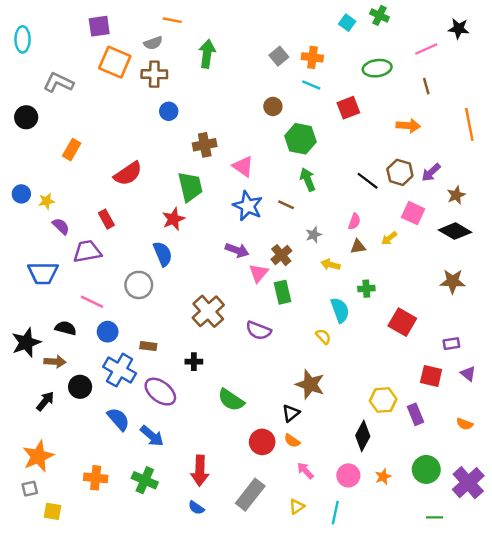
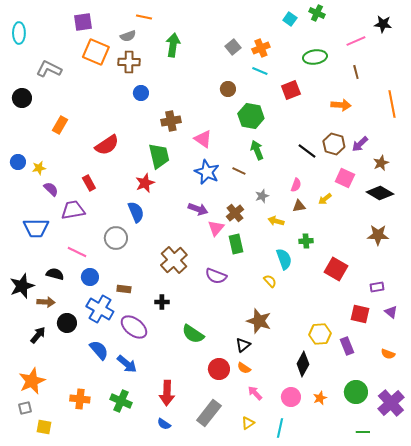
orange cross: (312, 57) -> (261, 48), turned -30

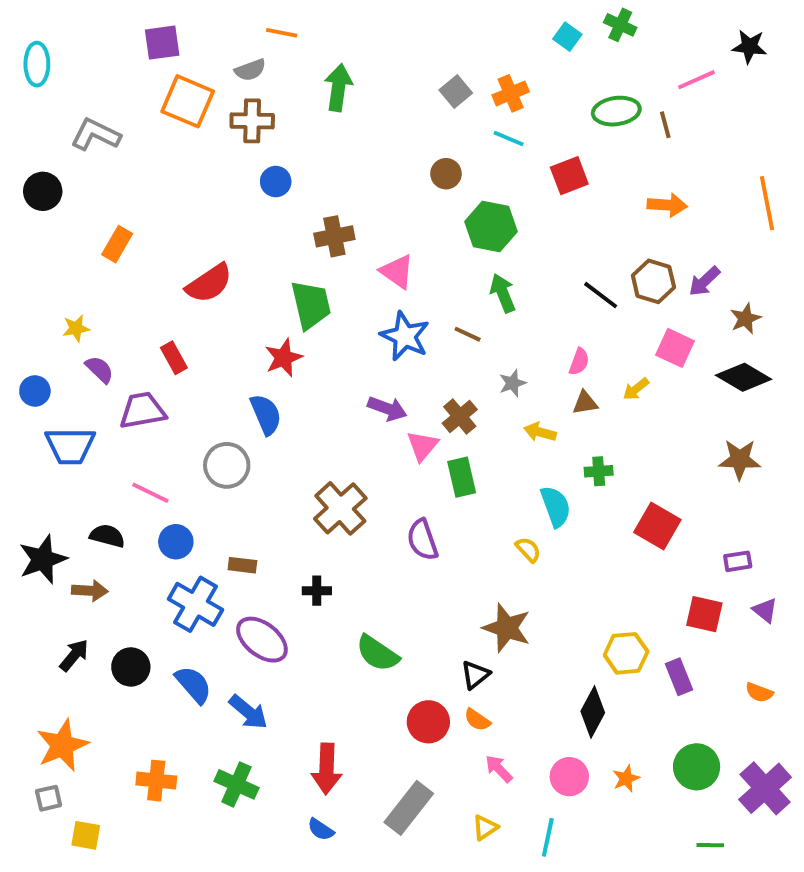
brown line: (356, 72) -> (665, 125), moved
blue circle: (18, 162) -> (35, 391), moved
purple semicircle: (216, 276) -> (422, 540), turned 50
black circle: (67, 323) -> (131, 667), moved

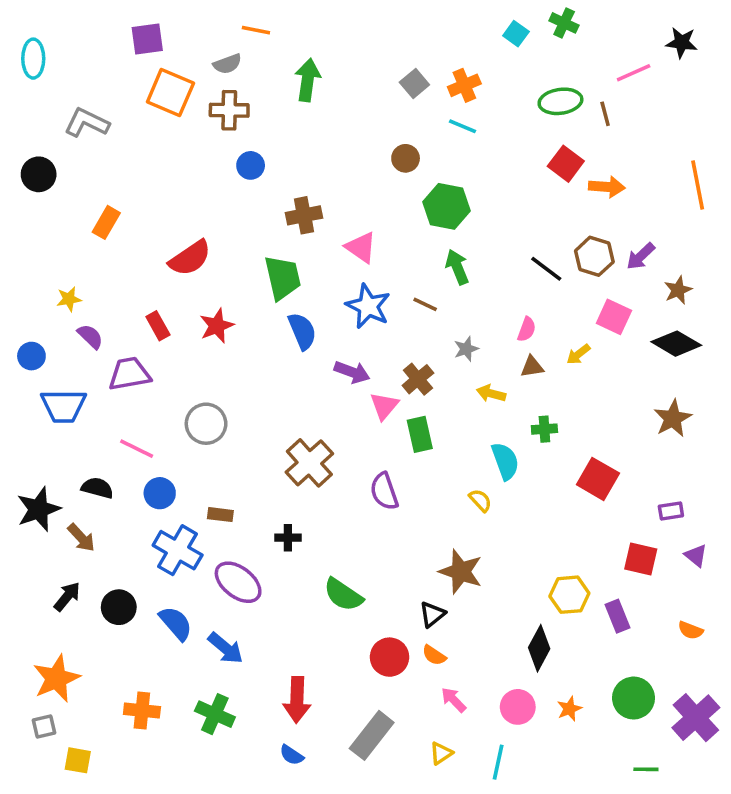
red square: (569, 176) -> (566, 164), moved, turned -32
red star: (284, 358) -> (217, 326), moved
blue semicircle: (266, 414) -> (302, 331), moved
brown star: (740, 459) -> (673, 418), turned -30
brown arrow: (90, 591) -> (81, 538), turned 44

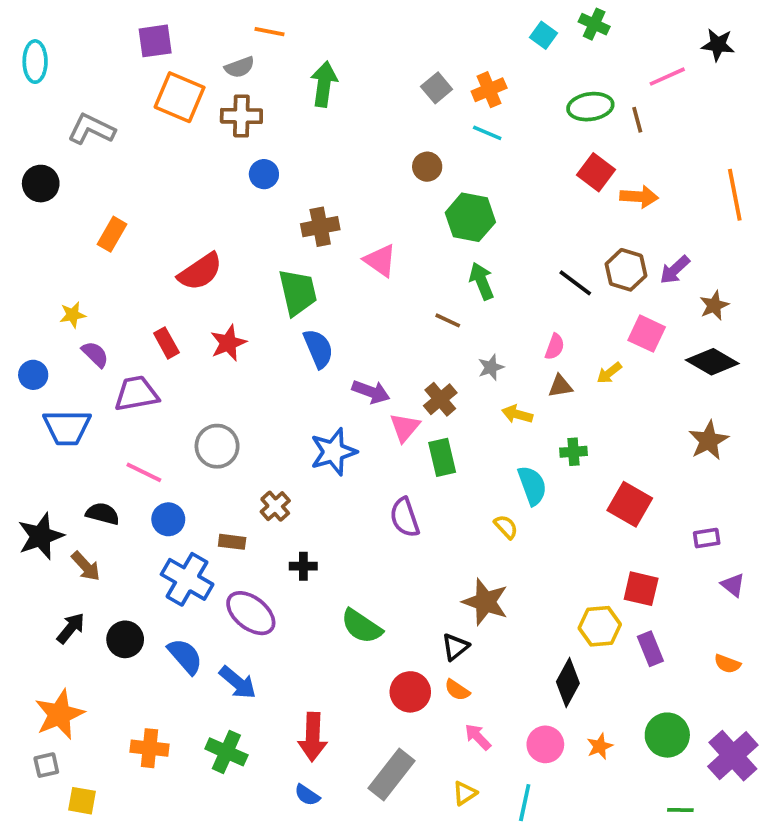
blue star: (368, 306) -> (333, 452), moved, turned 30
brown cross: (309, 463) -> (275, 506), moved, size x0.6
red square: (641, 559) -> (641, 589), moved

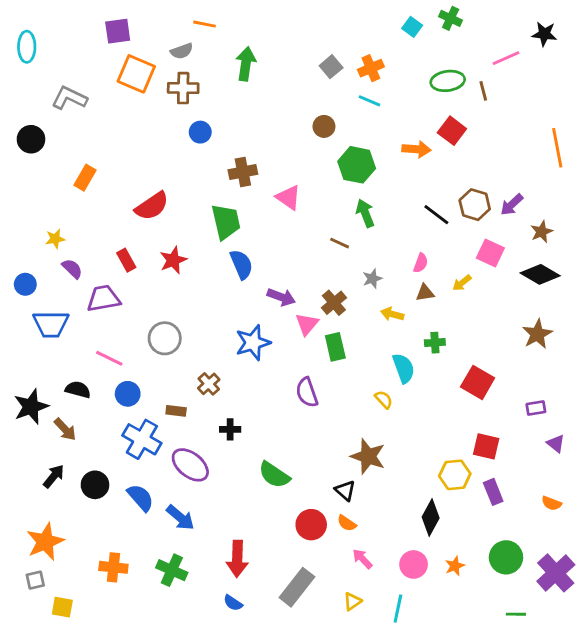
orange arrow: (639, 197) -> (416, 149), moved
black triangle: (455, 647) -> (345, 491), turned -40

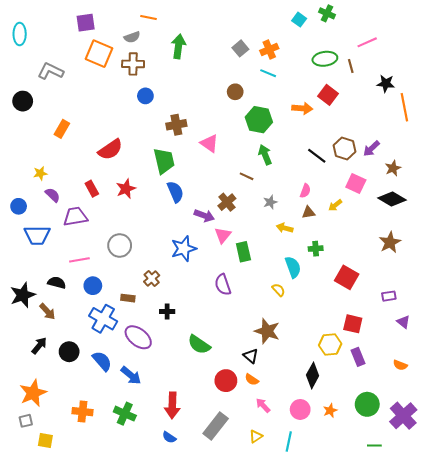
black star: (544, 34) -> (386, 84), moved
brown cross: (334, 303) -> (227, 202), moved
pink line: (109, 358) -> (79, 260), turned -36

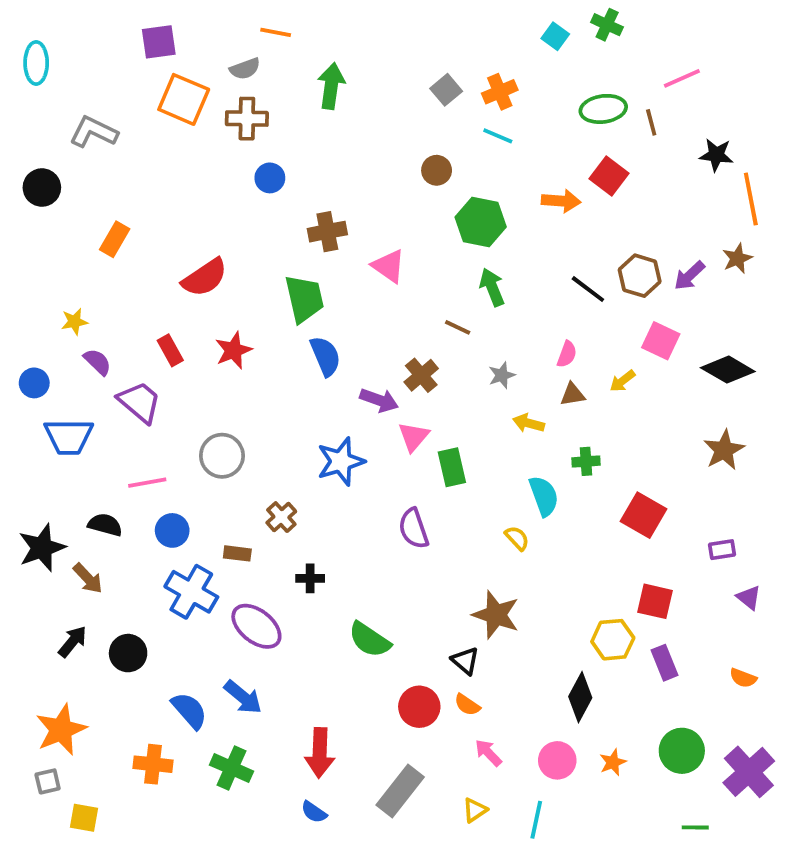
brown star: (393, 168) -> (737, 258), moved
purple trapezoid: (75, 217) -> (140, 402), turned 50
blue semicircle: (102, 361) -> (189, 711), moved

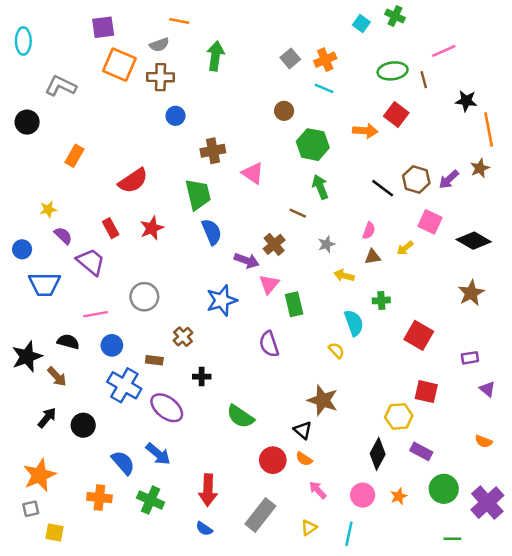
purple rectangle: (665, 663) -> (421, 451), moved, turned -40

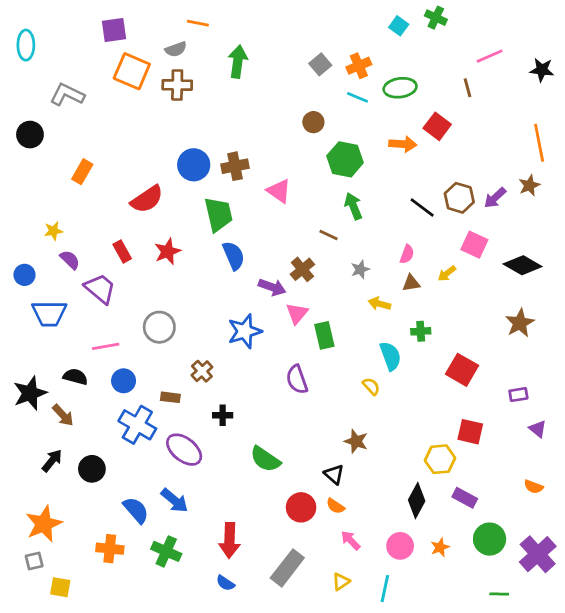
green ellipse: (393, 71) -> (400, 88), moved
black star: (466, 101) -> (542, 70), moved
blue circle: (175, 116) -> (194, 165), moved, size x1.5
brown star: (323, 400) -> (356, 441), size x0.7

